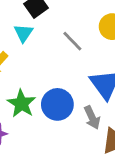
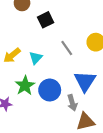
cyan triangle: (23, 33) -> (36, 58), moved

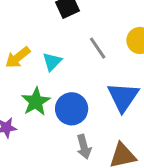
gray arrow: (72, 103) -> (84, 147), moved

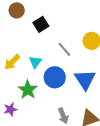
blue circle: (72, 109) -> (55, 77), moved

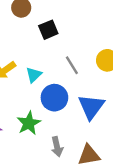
green star: (28, 90) -> (29, 123), moved

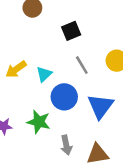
black square: (48, 30) -> (71, 31), moved
green star: (29, 123) -> (39, 122), turned -30

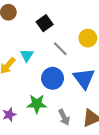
cyan triangle: (44, 74) -> (27, 55), moved

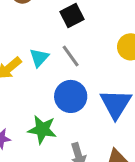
gray line: (60, 49) -> (71, 56), moved

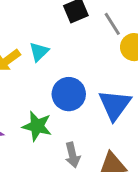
gray line: (71, 56) -> (112, 24), moved

